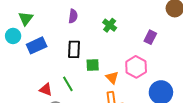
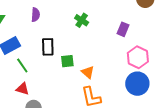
purple semicircle: (73, 16) -> (36, 15), moved
pink hexagon: (136, 67) -> (138, 57), moved
green line: (68, 84) -> (22, 66), moved

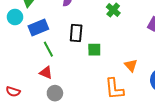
orange triangle: (88, 72) -> (131, 65), moved

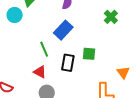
blue rectangle: (38, 28) -> (63, 30), moved, turned -30
black rectangle: (76, 33) -> (68, 63), moved

